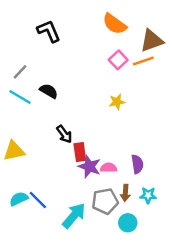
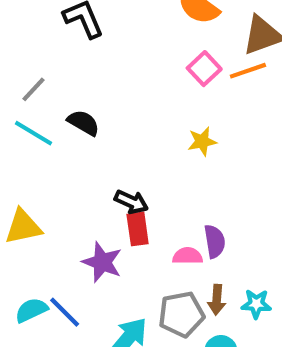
black arrow: (64, 134) -> (131, 202), moved, turned -30
purple semicircle: (137, 164) -> (215, 241), moved
purple star: (89, 166) -> (102, 262), moved

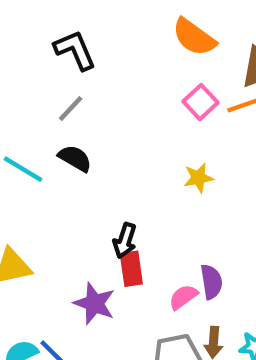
gray line: (33, 89) -> (71, 109), moved
black arrow: (131, 202) -> (125, 241), turned 84
pink semicircle: (188, 256) -> (183, 297), turned -36

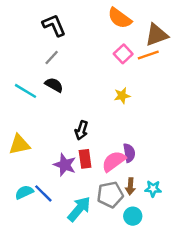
red rectangle: (131, 269) -> (85, 159), moved
pink semicircle: (183, 297) -> (114, 161), size x1.5

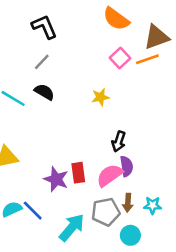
yellow star: (122, 96) -> (100, 97), moved
black arrow: (81, 130) -> (119, 141), moved

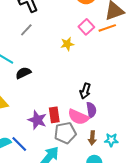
black semicircle: (44, 92) -> (23, 73), moved, turned -56
yellow star: (100, 97) -> (67, 44), moved
pink semicircle: (110, 175) -> (78, 117), turned -120
gray pentagon: (106, 212) -> (65, 133), moved

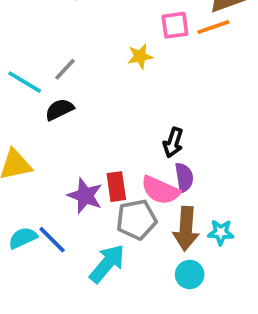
pink square: (86, 27) -> (175, 25), turned 35
gray line: (26, 30) -> (65, 69), moved
brown arrow: (92, 138) -> (186, 229), size x1.6

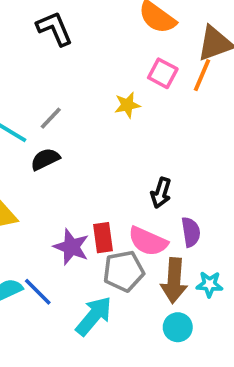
pink square: (175, 25) -> (163, 73), turned 36
orange line: (213, 27) -> (202, 75), turned -48
purple semicircle: (184, 177) -> (191, 232), moved

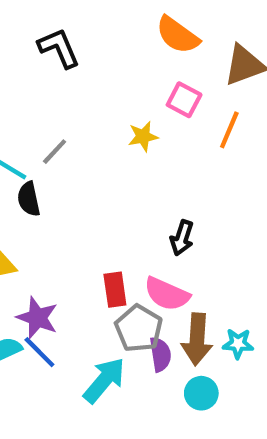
orange line: (202, 75) -> (229, 130), moved
black semicircle: (45, 159) -> (29, 199), moved, turned -76
purple semicircle: (191, 232) -> (160, 354), moved
purple star: (71, 247) -> (37, 318), moved
gray pentagon: (124, 271) -> (139, 328), turned -30

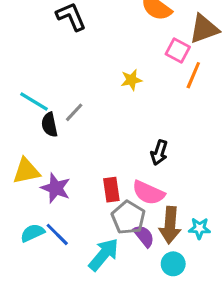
pink square: (184, 100) -> (178, 50), moved
gray line: (55, 152) -> (74, 112), moved
purple star: (37, 318) -> (56, 188), moved
purple semicircle: (160, 354) -> (144, 236), turned -30

